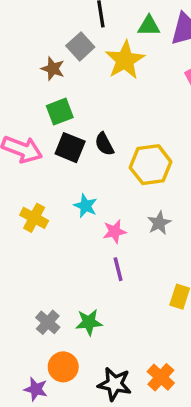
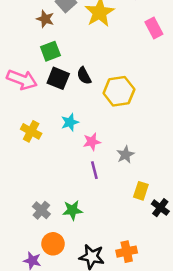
cyan star: (85, 206) -> (70, 122), turned 30
gray star: (159, 223) -> (125, 155), moved
orange cross: (161, 377) -> (127, 252), turned 36

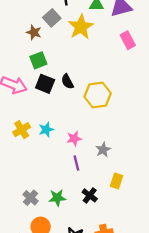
cyan star: (70, 122) -> (46, 130), moved
yellow cross: (31, 131) -> (22, 130), turned 30
black cross: (160, 208) -> (90, 195), moved

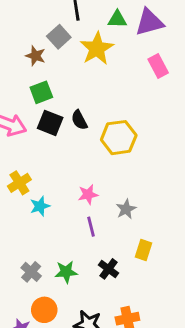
cyan star: (46, 130) -> (40, 206), moved

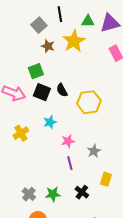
gray square: (59, 37) -> (39, 25), moved
brown star: (35, 56) -> (48, 46), moved
cyan star: (40, 206) -> (50, 122), moved

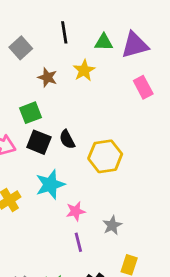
gray square: (39, 25) -> (21, 48), moved
yellow star: (74, 41) -> (84, 70), size x0.7
cyan star: (50, 122) -> (50, 184), size x1.5

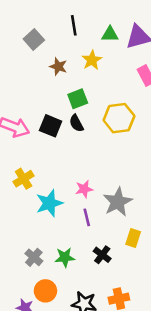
green square: (31, 113) -> (78, 99), moved
yellow hexagon: (105, 156) -> (119, 118), moved
cyan star: (50, 184) -> (49, 203), moved
gray star: (112, 225) -> (118, 202), size x1.6

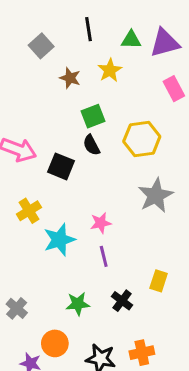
black square: (51, 126) -> (61, 166), moved
gray star: (118, 202) -> (156, 195), moved
gray cross: (34, 257) -> (17, 308), moved

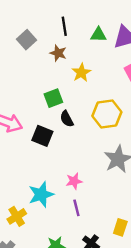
yellow star: (110, 70) -> (81, 73), moved
brown star: (70, 78) -> (58, 53), moved
green square: (93, 116) -> (53, 98), moved
yellow cross: (29, 211) -> (17, 216), moved

